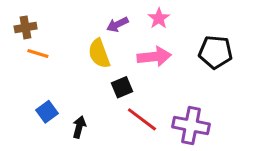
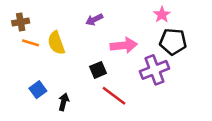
pink star: (159, 18) -> (162, 15), moved
yellow semicircle: (99, 54) -> (56, 43), moved
purple cross: (191, 126) -> (155, 70), moved, turned -32

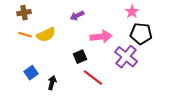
brown cross: (21, 22) -> (24, 13), moved
yellow semicircle: (56, 43) -> (46, 35), turned -96
purple cross: (155, 70) -> (126, 57), turned -30

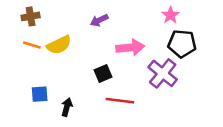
blue square: (31, 73) -> (40, 94), turned 32
red line: (93, 78) -> (120, 101), turned -30

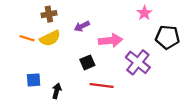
brown cross: (31, 16) -> (49, 14), moved
purple arrow: (99, 20) -> (82, 26), moved
black pentagon: (182, 44) -> (167, 37), moved

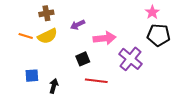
pink star: (144, 13) -> (152, 12), moved

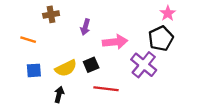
purple arrow: (78, 25) -> (85, 27), turned -48
black pentagon: (159, 35) -> (161, 38), moved, turned -30
yellow semicircle: (47, 36) -> (66, 68), moved
blue square: (32, 76) -> (34, 70), moved

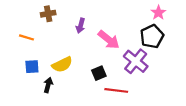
pink arrow: (115, 42) -> (109, 40), turned 45
black square: (91, 65) -> (99, 73), moved
red line: (106, 89) -> (116, 90), moved
black arrow: (59, 94) -> (48, 85), moved

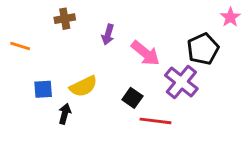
pink star: (158, 13) -> (230, 17), moved
orange line: (27, 37) -> (20, 46), moved
black square: (99, 73) -> (132, 98), turned -32

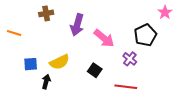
purple arrow: (108, 34) -> (77, 25), size x1.5
purple cross: (181, 82) -> (130, 59), size x0.6
red line: (155, 121) -> (126, 87), moved

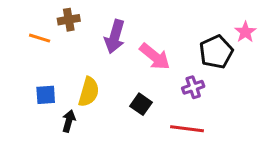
pink star: (165, 12) -> (245, 32), moved
orange line: (14, 33) -> (40, 38), moved
purple cross: (130, 59) -> (193, 87), turned 32
yellow semicircle: (60, 62) -> (89, 92), turned -48

